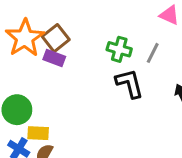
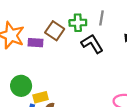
brown square: (56, 38) -> (55, 31), moved

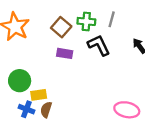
purple rectangle: (35, 43) -> (65, 53), moved

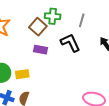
green cross: (86, 21) -> (53, 16), moved
yellow rectangle: (39, 95) -> (22, 74), moved

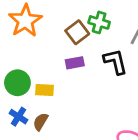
purple rectangle: (41, 50) -> (75, 63), turned -32

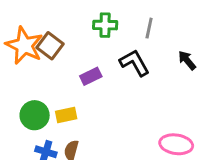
brown square: (77, 32) -> (50, 46), moved

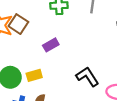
black L-shape: (135, 63) -> (87, 77), moved

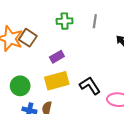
yellow rectangle: (34, 75) -> (57, 81), moved, size x1.6

